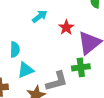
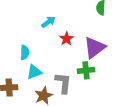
red star: (66, 27) -> (66, 39), moved
gray L-shape: (57, 81) -> (63, 83), turned -70

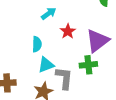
cyan semicircle: (25, 52) -> (37, 44), moved
cyan triangle: (34, 72) -> (46, 65), moved

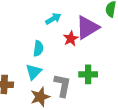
purple triangle: (97, 41) -> (87, 27), moved
cyan triangle: (46, 65) -> (34, 72), moved, turned -30

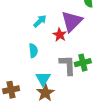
cyan triangle: (34, 72) -> (43, 79), moved
gray L-shape: (62, 85) -> (68, 65), moved

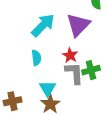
cyan arrow: (40, 21) -> (43, 25), size x1.6
red star: (60, 35) -> (70, 55), moved

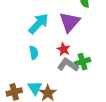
gray L-shape: (74, 73) -> (68, 65), turned -50
cyan triangle: (48, 88) -> (35, 88), moved

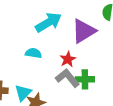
cyan semicircle: (34, 53) -> (33, 53), turned -88

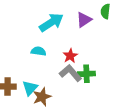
purple triangle: (84, 31) -> (84, 20), moved, size x0.7

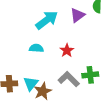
gray L-shape: (70, 73) -> (69, 79), moved
green cross: (87, 74) -> (90, 75), moved

